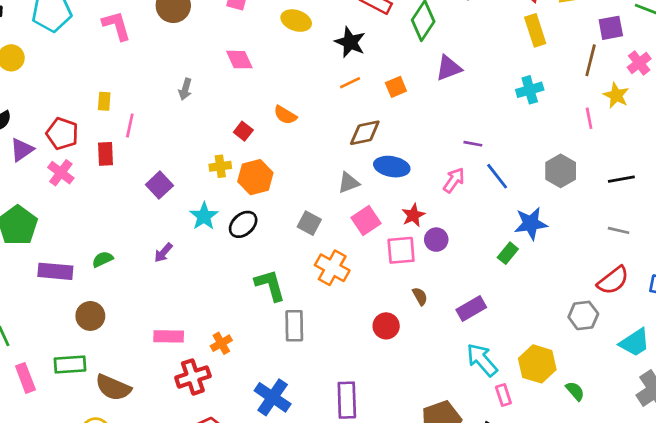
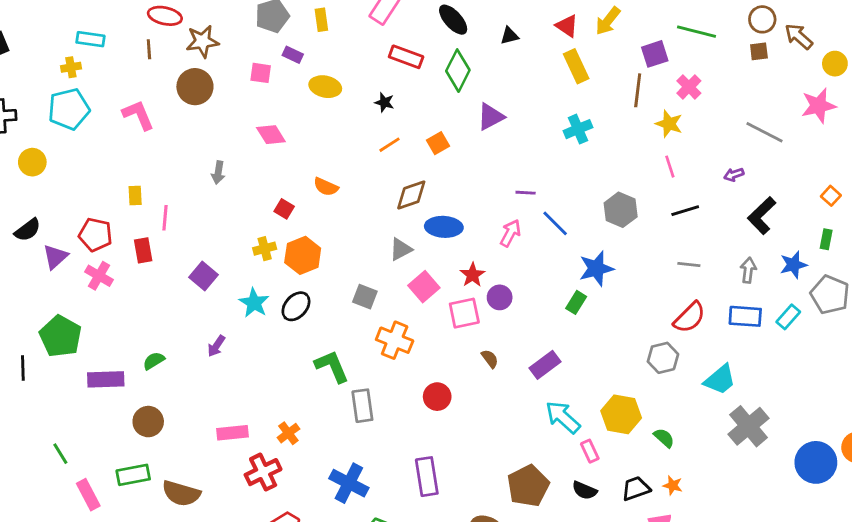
black star: (350, 42) -> (384, 102), size x0.6
pink line: (589, 118) -> (670, 167), moved
red circle: (386, 326) -> (437, 397), moved

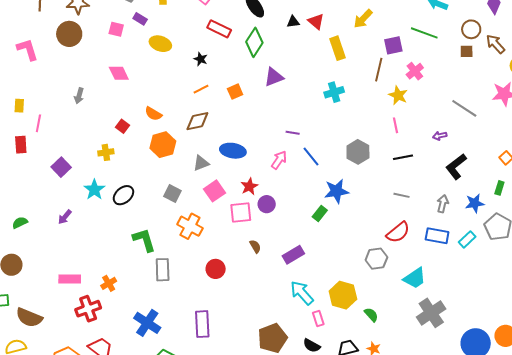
red triangle: (567, 26) -> (316, 21), moved
brown diamond: (411, 195) -> (197, 121), moved
orange hexagon: (303, 255) -> (163, 145), moved

